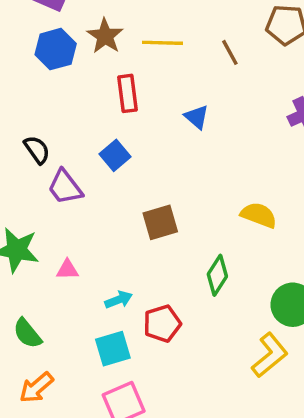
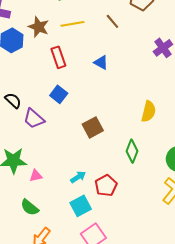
yellow semicircle: (259, 215) -> (149, 111), turned 95
pink triangle: (67, 270) -> (36, 176), moved

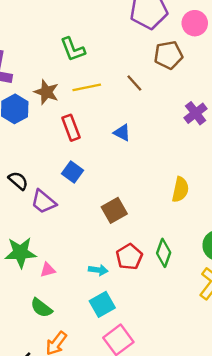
green diamond: (132, 151) -> (164, 253), moved
cyan arrow: (78, 177) -> (98, 270), turned 42
red pentagon: (106, 186) -> (129, 257), moved

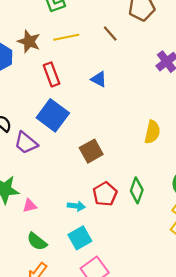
blue square: (72, 172) -> (53, 115), size x1.6
green semicircle: (41, 308) -> (37, 242), moved

